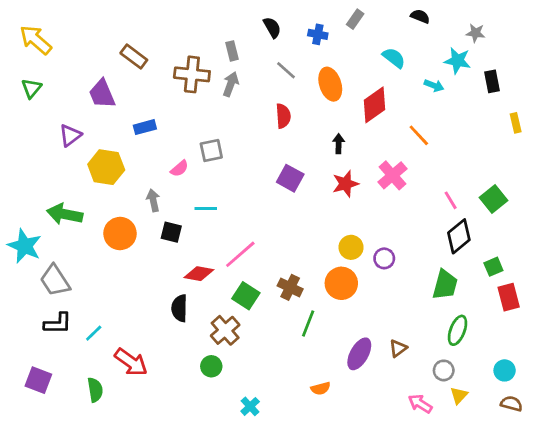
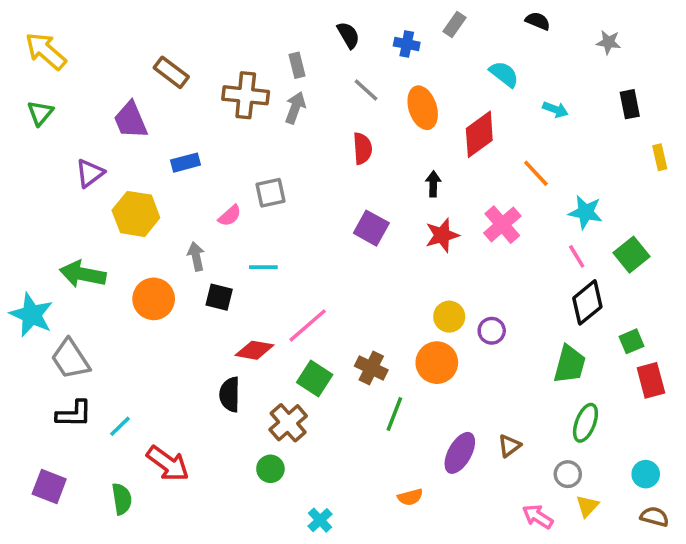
cyan star: (457, 61) -> (585, 212), moved

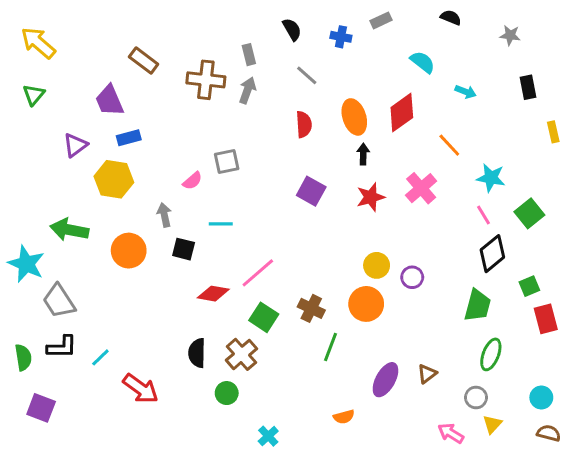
gray rectangle: (455, 25) -> (381, 20), turned 30
orange ellipse: (423, 108) -> (354, 117), moved
blue rectangle: (185, 163) -> (129, 138), moved
black semicircle: (230, 394) -> (197, 353), moved
green semicircle: (122, 499) -> (23, 357), moved

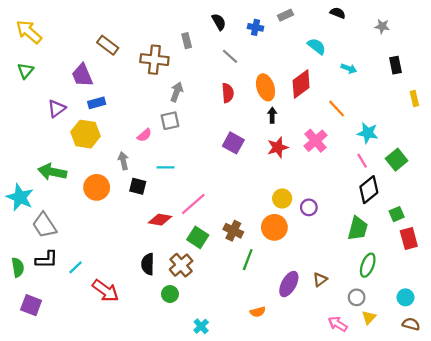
gray arrow: (247, 90) -> (177, 92), moved

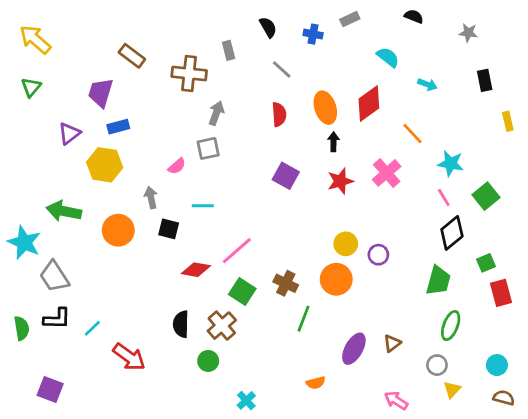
purple trapezoid: (82, 75) -> (101, 93), turned 40
purple square: (31, 305) -> (50, 390), moved
pink arrow: (338, 324) -> (396, 400), moved

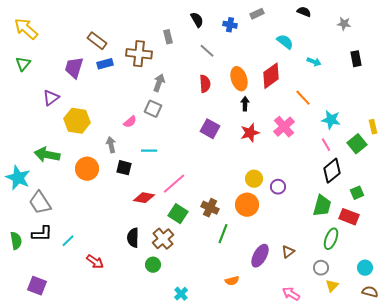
yellow rectangle: (508, 121) -> (373, 127), moved
blue rectangle: (118, 127) -> (105, 64), moved
gray square: (208, 148) -> (153, 109), turned 36
red rectangle: (501, 293) -> (349, 217), moved, turned -54
red arrow: (129, 357) -> (95, 262), size x0.7

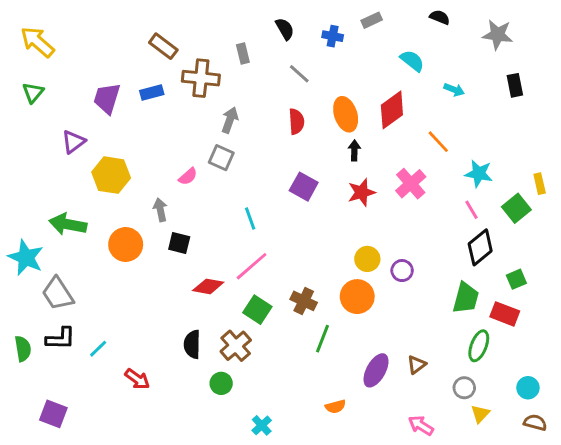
gray star: (344, 24) -> (498, 35), size x1.5
brown rectangle: (97, 41) -> (163, 46), moved
cyan line: (149, 151) -> (250, 218), moved, turned 70

